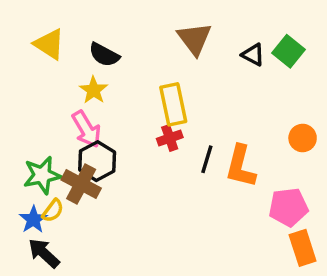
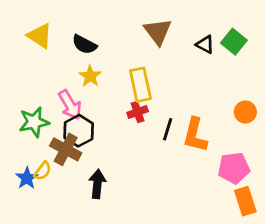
yellow star: (94, 90) -> (90, 76), moved
green star: (42, 175) -> (34, 122), moved
black arrow: (44, 253) -> (97, 184), moved, turned 52

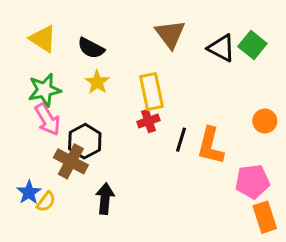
black triangle: (205, 44) -> (221, 48), size x1.4
pink arrow: (70, 105) -> (48, 119), moved
green star: (34, 122) -> (44, 90), moved
yellow semicircle: (43, 171) -> (46, 202), moved

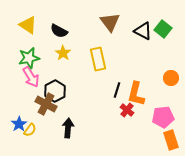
red cross: (148, 121) -> (127, 110), moved, turned -32

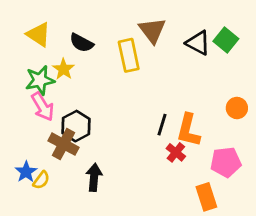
yellow star: (63, 53) -> (63, 69), moved
yellow rectangle: (98, 59) -> (129, 55), moved
orange rectangle: (171, 140) -> (206, 197), moved

